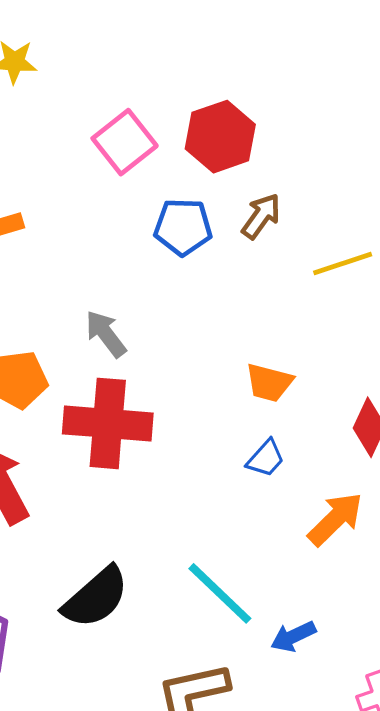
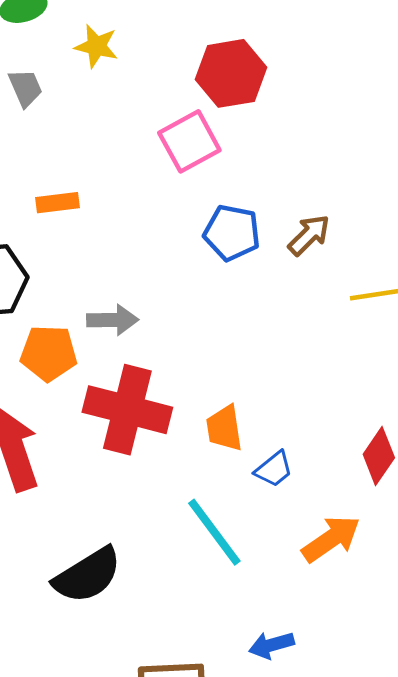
red hexagon: (220, 137) -> (231, 73), moved
gray arrow: (106, 334) -> (113, 320), moved, turned 117
orange trapezoid: (269, 383) -> (224, 428), moved, turned 57
cyan line: (220, 593) -> (214, 532), moved

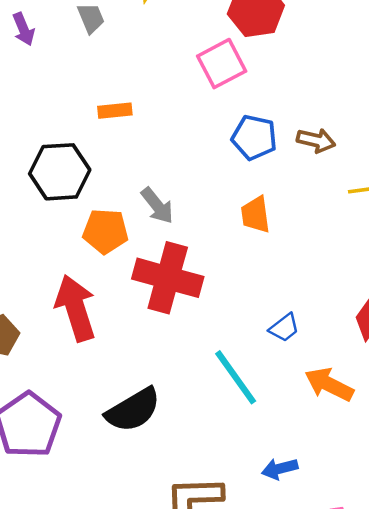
brown arrow: (309, 235) -> (316, 140), turned 57
gray arrow: (113, 320) -> (157, 206), turned 51
orange trapezoid: (224, 428) -> (255, 215), moved
orange arrow: (331, 539) -> (329, 384), turned -120

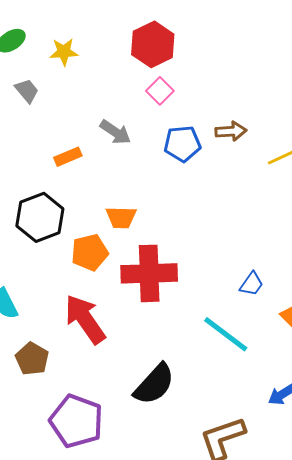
pink square: (222, 64) -> (160, 91), moved, size x0.7
gray arrow: (157, 206) -> (115, 132), moved
orange trapezoid: (255, 215) -> (121, 217), moved, turned -64

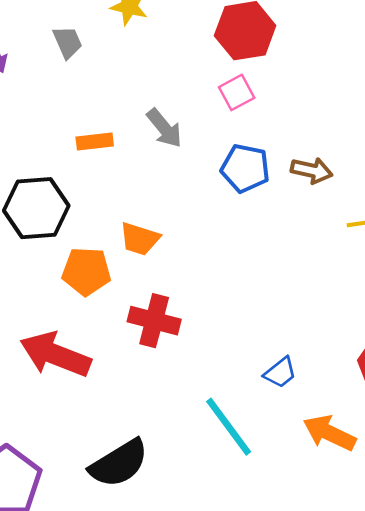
red cross: (149, 273) -> (154, 321), size x0.7
red arrow: (85, 319) -> (55, 355), turned -50

